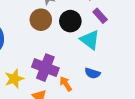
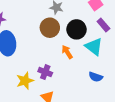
purple cross: (45, 68) -> (45, 72), moved, size x0.6
orange arrow: (66, 84) -> (67, 52), moved

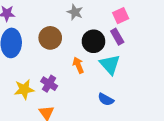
purple rectangle: (103, 25) -> (117, 37), moved
brown circle: (50, 28) -> (50, 38), moved

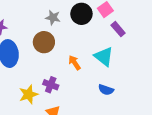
gray star: (75, 12) -> (53, 18), moved
purple rectangle: (117, 37) -> (118, 29), moved
black circle: (93, 41) -> (81, 14), moved

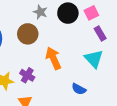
cyan triangle: (104, 57) -> (94, 59), moved
orange arrow: (75, 63) -> (53, 58), size x1.5

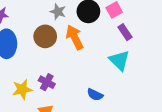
orange arrow: (53, 58) -> (75, 37), moved
blue semicircle: (79, 89) -> (95, 95), moved

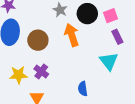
brown circle: (45, 36) -> (38, 40), moved
blue semicircle: (95, 95) -> (83, 89), turned 48

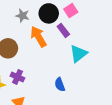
purple rectangle: (117, 37) -> (63, 30), moved
cyan triangle: (109, 61) -> (78, 54), turned 42

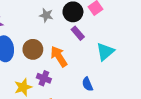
purple rectangle: (63, 30) -> (78, 33), moved
orange arrow: (38, 37) -> (59, 56), moved

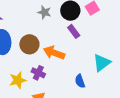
cyan triangle: (105, 52) -> (102, 63), moved
orange arrow: (59, 56) -> (54, 53), turned -40

